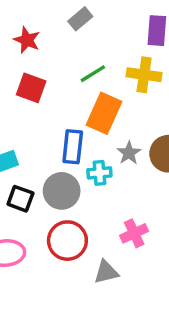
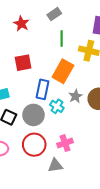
green line: (93, 74) -> (62, 38), moved, turned -63
red square: (31, 88) -> (23, 63), moved, turned -36
cyan cross: (99, 173) -> (57, 106), turned 32
pink cross: (134, 233) -> (65, 143), moved

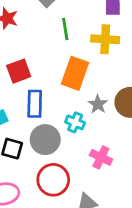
blue rectangle: (43, 89) -> (35, 104), moved
pink cross: (65, 143) -> (101, 157), moved, turned -35

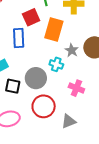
red square: (19, 71) -> (31, 17), moved
blue rectangle: (35, 104) -> (19, 38), moved

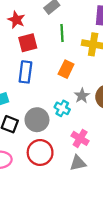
red square: (31, 17) -> (28, 43), moved
orange rectangle: (54, 29) -> (66, 69), size x0.7
gray triangle: (69, 121) -> (78, 163), moved

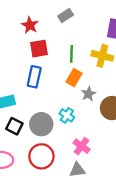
green line: (62, 33) -> (72, 54), moved
gray star: (82, 96) -> (88, 94), moved

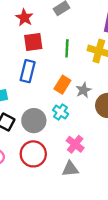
orange rectangle: (74, 78) -> (62, 85), moved

